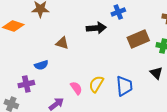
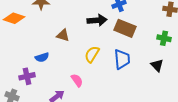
brown rectangle: (138, 39) -> (125, 28), moved, turned 45
yellow semicircle: (96, 84) -> (92, 54), moved
blue trapezoid: (124, 86) -> (122, 59), moved

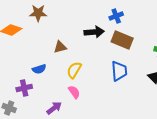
brown triangle: (63, 35) -> (60, 47), turned -32
yellow semicircle: (92, 54) -> (74, 70), moved

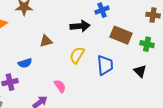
brown rectangle: (122, 40) -> (121, 35), moved
yellow semicircle: (74, 70) -> (77, 55), moved

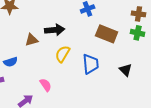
black arrow: (80, 26) -> (55, 30), moved
green cross: (147, 44) -> (138, 33), moved

